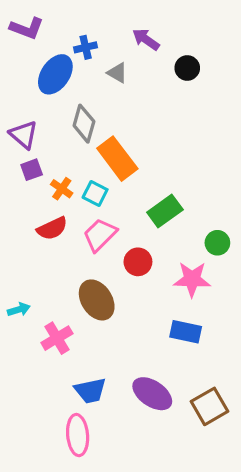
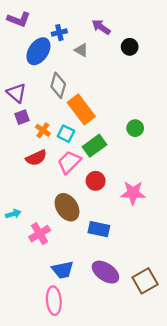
green rectangle: (165, 211) -> (94, 146), moved
green circle: (217, 243) -> (135, 128), moved
blue rectangle: (186, 332) -> (99, 229), moved

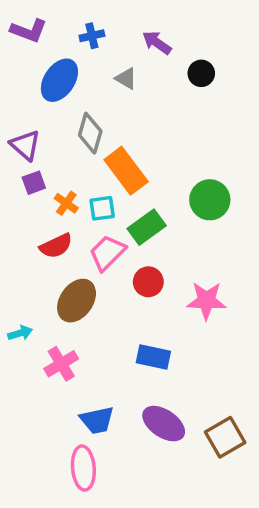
blue cross: (59, 33) -> (92, 36), moved
green circle: (135, 128) -> (210, 200), size x1.5
cyan square: (66, 134) -> (102, 208), turned -35
brown ellipse: (67, 207) -> (77, 301), moved, turned 68

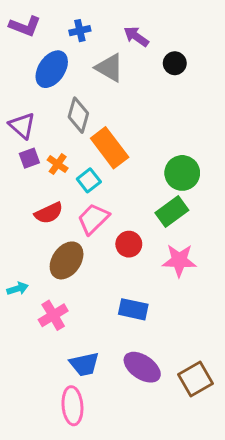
gray triangle: (126, 78) -> (110, 68), size x1.5
orange cross: (66, 203) -> (58, 164), moved
cyan square: (102, 208) -> (89, 180), turned -30
green rectangle: (147, 227) -> (172, 211), moved

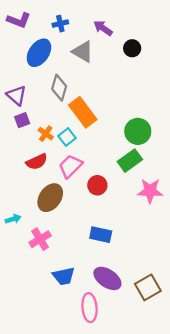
orange cross: (58, 164) -> (46, 134), moved
pink star: (179, 260) -> (150, 191), moved
pink ellipse: (72, 406) -> (89, 308), moved

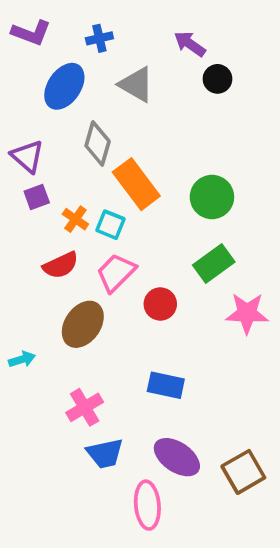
purple arrow: (103, 28) -> (190, 44), moved
green circle: (138, 131) -> (212, 197), moved
cyan square: (67, 137) -> (110, 225), turned -30
pink cross: (40, 239) -> (85, 407), moved

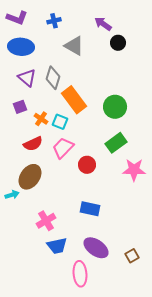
blue ellipse: (64, 86) -> (21, 47), moved, turned 60
purple triangle: (27, 156) -> (27, 78), moved
brown ellipse: (83, 324) -> (30, 177), moved
brown square: (243, 472) -> (132, 256), size x0.6

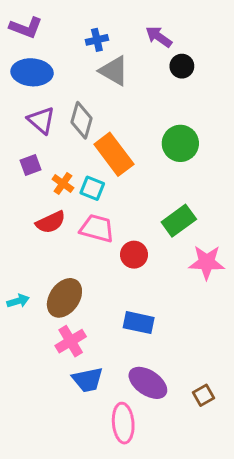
blue cross: (54, 21) -> (97, 40), moved
green circle: (115, 107) -> (180, 143), moved
pink trapezoid: (63, 148) -> (97, 228), turned 60
brown ellipse: (30, 177) -> (64, 298), moved

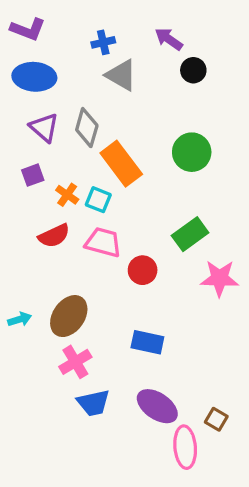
brown square: (204, 395) -> (216, 419), turned -30
pink ellipse: (123, 423) -> (185, 447), moved

